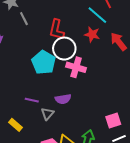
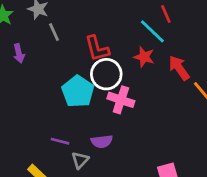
red L-shape: (57, 30) -> (97, 49), turned -30

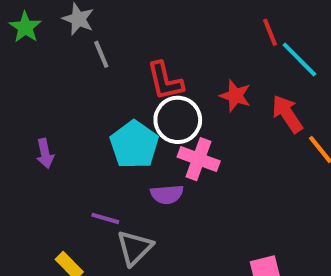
cyan line: (152, 31) -> (299, 60), moved
purple arrow: (19, 53) -> (45, 153), moved
purple semicircle: (102, 141) -> (167, 194), moved
gray triangle: (80, 160) -> (135, 248), size x1.4

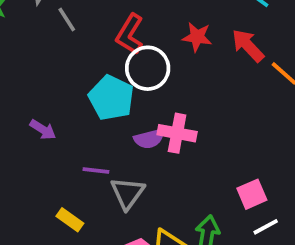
red L-shape: (165, 81) -> (130, 34), turned 54
purple arrow: (45, 153) -> (43, 130), moved, turned -36
pink cross: (199, 159) -> (177, 133), moved

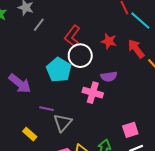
gray line: (67, 19) -> (39, 25), turned 64
purple arrow: (43, 130) -> (20, 83), size x1.6
purple semicircle: (149, 139) -> (109, 77), moved

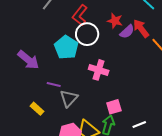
purple semicircle: (109, 77) -> (127, 32), moved, turned -35
pink square: (130, 130) -> (114, 107), moved

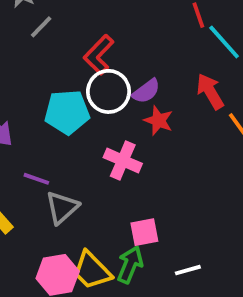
red star: (115, 21) -> (158, 121), moved
purple semicircle: (127, 32) -> (146, 91), moved
cyan pentagon: (66, 47) -> (67, 112), turned 30

